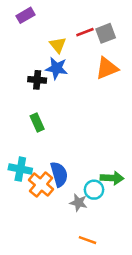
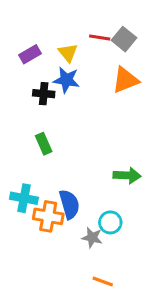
purple rectangle: (26, 15) -> (30, 54), moved
red line: (85, 32) -> (100, 38), turned 30
gray square: (106, 33) -> (124, 39), turned -30
green arrow: (112, 178) -> (127, 175), moved
orange cross: (41, 185) -> (48, 216), turned -30

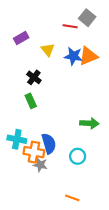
gray square: (124, 39) -> (87, 18), moved
yellow triangle: (68, 53) -> (48, 50), moved
blue star: (66, 80) -> (73, 56), moved
black cross: (44, 94) -> (34, 77), moved, turned 32
gray star: (92, 238) -> (40, 165), moved

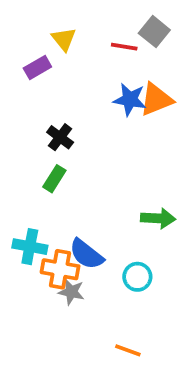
yellow triangle: (48, 50) -> (64, 39), moved
green rectangle: (31, 101) -> (54, 179), turned 56
blue semicircle: (49, 144) -> (86, 254), turned 144

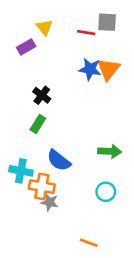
gray square: (154, 32) -> (107, 22), turned -36
orange triangle: (156, 99) -> (108, 69), turned -30
blue semicircle: (86, 254) -> (59, 160), moved
cyan circle: (137, 277) -> (106, 192), moved

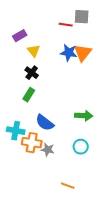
yellow triangle: (44, 27) -> (34, 51), moved
gray star: (50, 202) -> (48, 150), moved

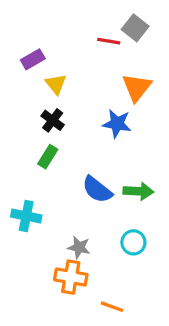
gray square: (82, 17) -> (135, 28), turned 35
blue star: (69, 53) -> (117, 124), moved
blue semicircle: (45, 123) -> (97, 190), moved
orange cross: (32, 143) -> (71, 277), moved

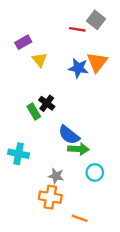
black cross: (53, 120) -> (47, 103), moved
blue star: (117, 124) -> (78, 68), moved
green rectangle: (48, 157) -> (34, 111), turned -63
green arrow: (138, 191) -> (78, 149), moved

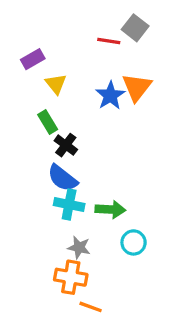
blue star: (78, 68) -> (110, 95), turned 30
green rectangle: (34, 111) -> (48, 122), moved
blue semicircle: (69, 135) -> (62, 178), moved
cyan cross: (19, 154) -> (69, 205), moved
orange line: (80, 218) -> (91, 307), moved

